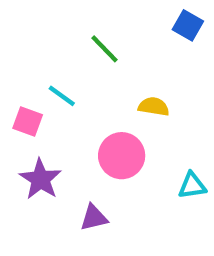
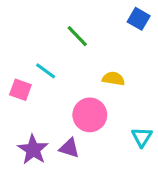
purple star: (40, 179) -> (33, 150), moved
cyan triangle: (192, 186) -> (142, 137), turned -50
purple triangle: (94, 218) -> (69, 148), moved, turned 30

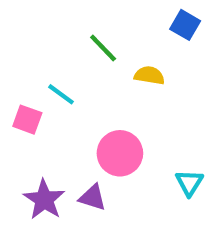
yellow semicircle: (113, 79) -> (149, 75), moved

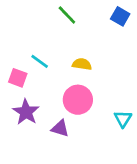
green line: (103, 48) -> (67, 15), moved
yellow semicircle: (149, 75) -> (82, 64), moved
purple star: (44, 200) -> (26, 112), moved

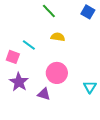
yellow semicircle: (82, 64) -> (58, 37), moved

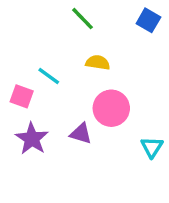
pink circle: (57, 73) -> (111, 108), moved
purple triangle: (44, 94) -> (81, 134), moved

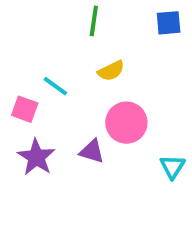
green line: (83, 19) -> (94, 21), turned 52
blue square: (148, 20) -> (169, 23), turned -35
yellow semicircle: (98, 63) -> (111, 71), turned 145

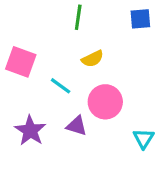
cyan line: (55, 86) -> (61, 86), moved
pink square: (25, 109) -> (21, 62), moved, size x1.4

